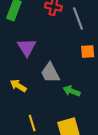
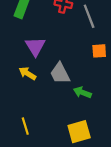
yellow arrow: (18, 86) -> (27, 73), moved
yellow line: (32, 123) -> (25, 126), moved

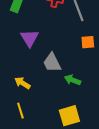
yellow arrow: (27, 73) -> (22, 83), moved

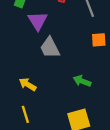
purple triangle: (30, 38) -> (38, 21), moved
gray trapezoid: (52, 63) -> (50, 48), moved

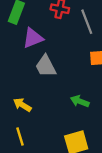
purple triangle: (38, 21) -> (33, 38), turned 40

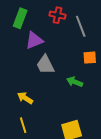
green arrow: (80, 101) -> (75, 82), moved

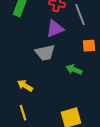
purple triangle: (34, 40) -> (55, 29), moved
gray trapezoid: (45, 65) -> (45, 53), turned -75

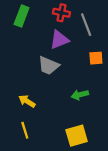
gray trapezoid: (45, 53) -> (49, 66), turned 35
green arrow: (74, 70) -> (80, 95), moved, turned -35

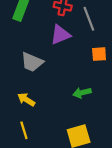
gray trapezoid: (49, 66) -> (32, 62), moved

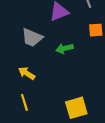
green arrow: (82, 93) -> (64, 48), moved

